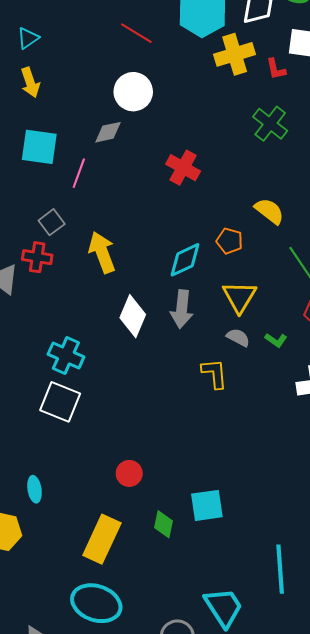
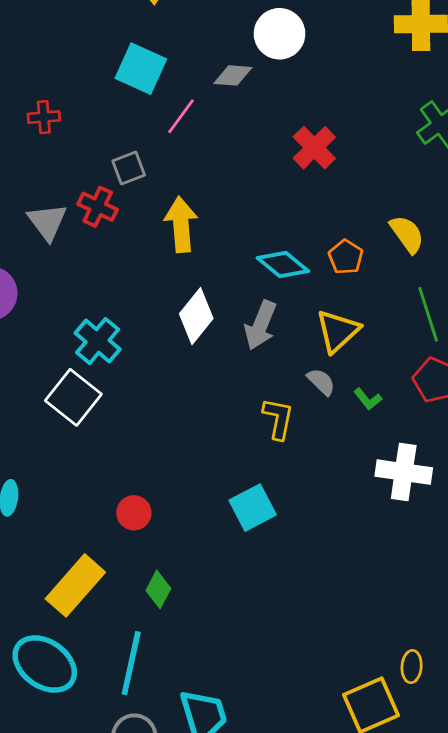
cyan diamond: (185, 260) -> (283, 264), turned 48
cyan square: (207, 505) -> (253, 508), moved, turned -36
cyan line: (280, 569) -> (131, 663), moved

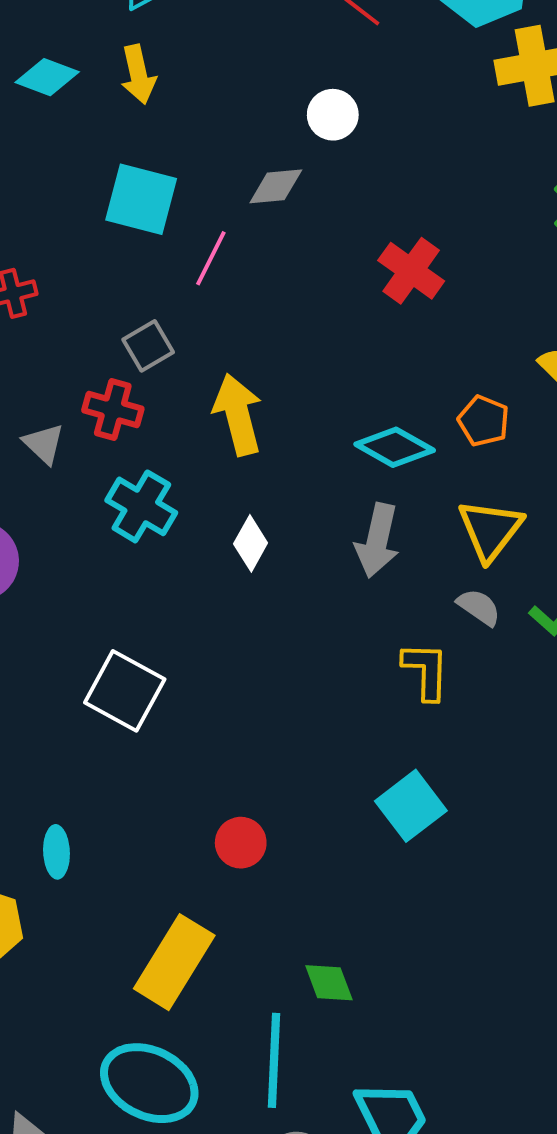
white circle: (280, 34) -> (333, 115), size x0.7
gray triangle: (47, 222) -> (44, 444), size x0.7
white diamond: (196, 316) -> (251, 543), moved, size x0.7
cyan cross: (98, 341) -> (141, 506), moved
green diamond: (158, 589) -> (329, 983), moved, turned -39

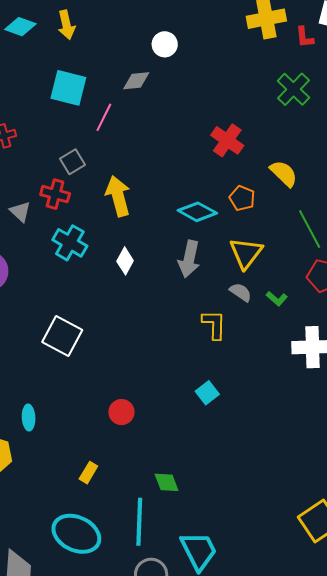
red cross: (411, 271) -> (227, 140), moved
cyan square: (411, 806) -> (207, 393), size x0.7
yellow rectangle: (174, 962) -> (88, 473), size x0.5

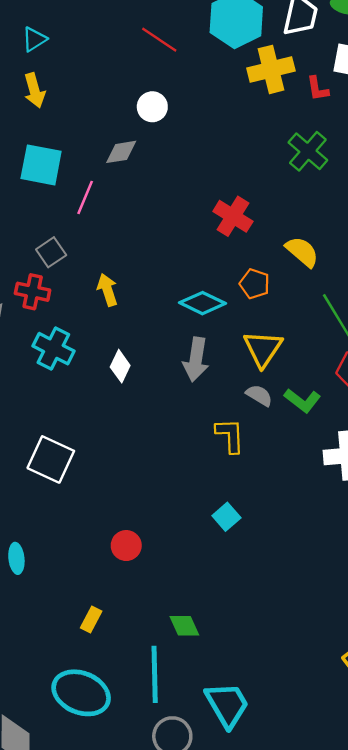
yellow arrow: (118, 196) -> (107, 290), size x0.7
green L-shape: (277, 299) -> (302, 400), size x1.4

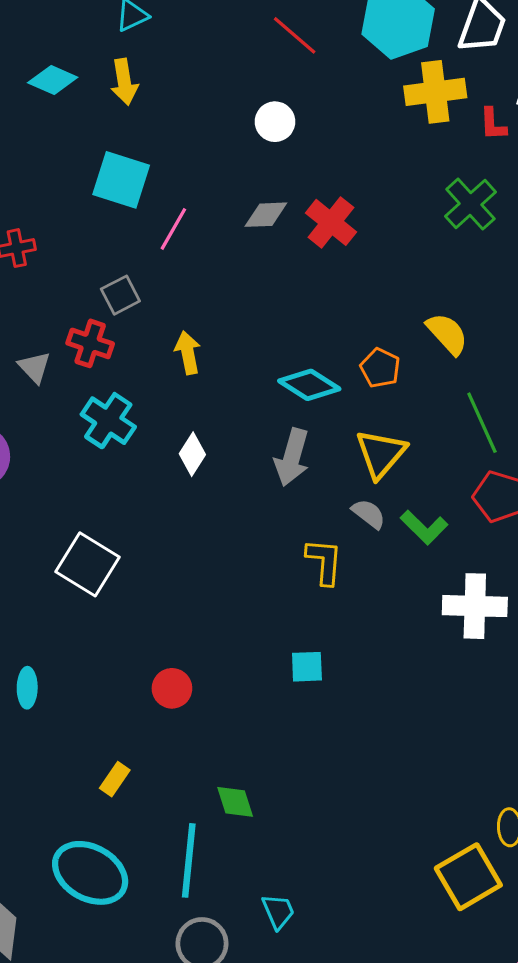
gray diamond: (121, 152) -> (266, 215), moved
red cross: (233, 216) -> (331, 222), moved
cyan square: (226, 517) -> (307, 667), turned 32
cyan trapezoid: (227, 705) -> (278, 911), size x0.6

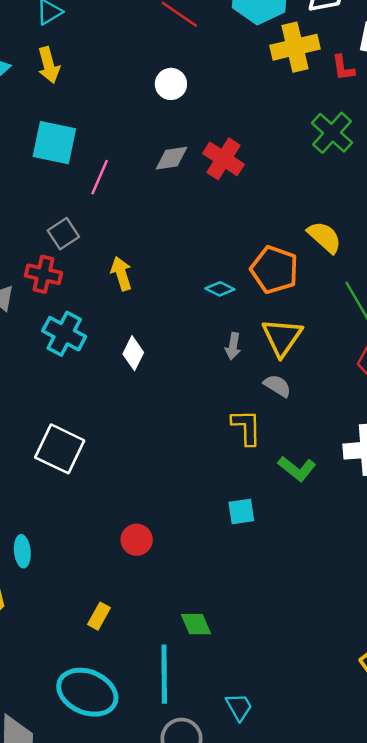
orange pentagon: (380, 368) -> (274, 270), size x1.5
cyan diamond: (309, 385) -> (220, 289), size x0.6
gray arrow: (292, 457) -> (233, 346), moved, size x0.6
green L-shape: (424, 527) -> (297, 469), moved

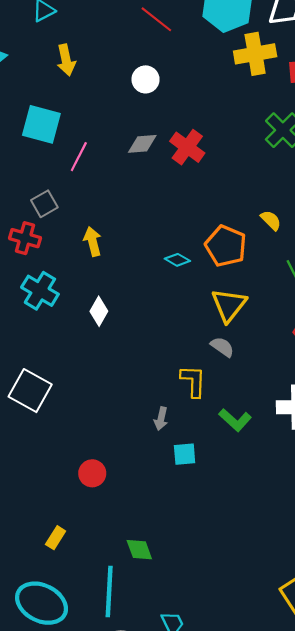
yellow arrow: (49, 65) -> (66, 60), moved
yellow semicircle: (324, 237) -> (271, 220), size x0.7
gray arrow: (233, 346) -> (161, 419), moved

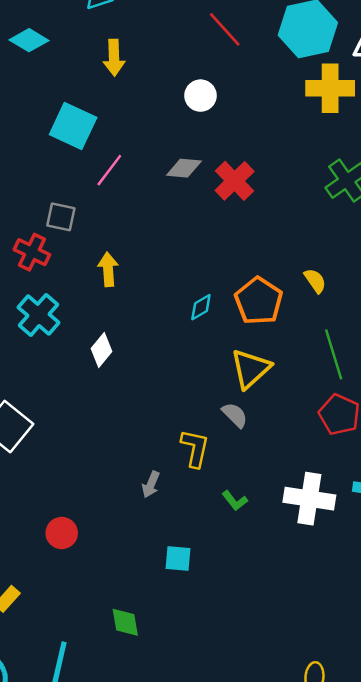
gray square: (44, 204) -> (61, 217), turned 32
cyan diamond: (177, 260) -> (201, 307), turned -70
green L-shape: (235, 420) -> (235, 501), size x0.7
cyan square: (185, 454) -> (178, 559), moved
green diamond: (139, 550) -> (125, 622), moved

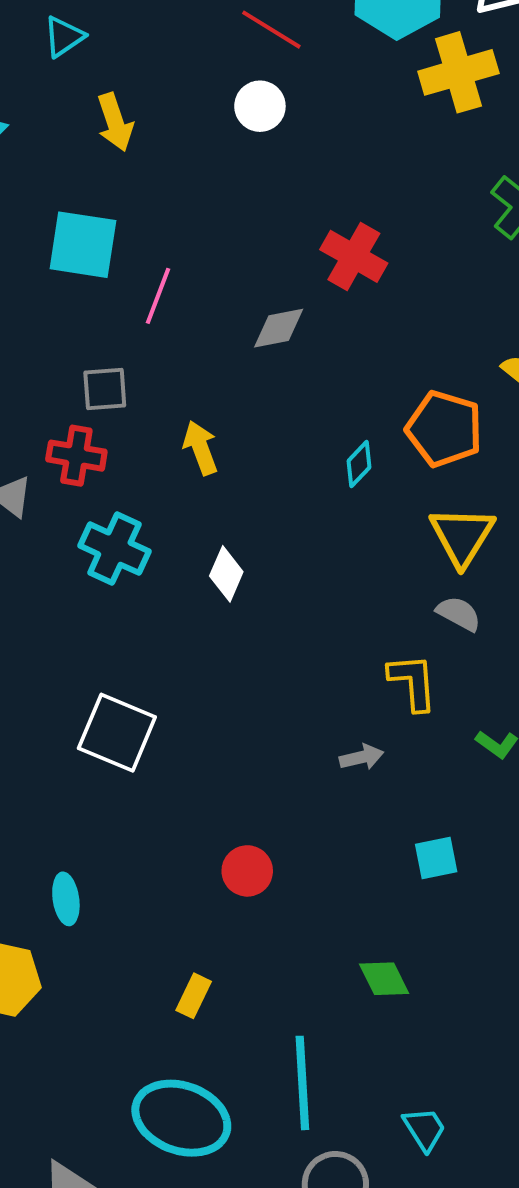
white circle: (200, 96) -> (260, 106), moved
gray diamond: (184, 168) -> (279, 328), moved
gray arrow: (151, 485) -> (362, 757), turned -110

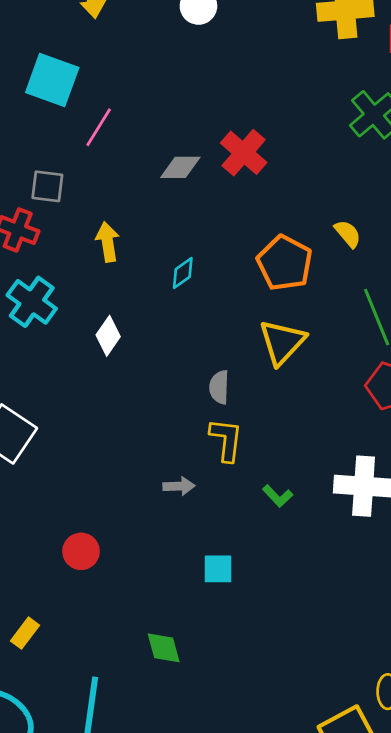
red cross: (354, 256) -> (244, 153), moved
cyan diamond: (359, 464) -> (183, 273), moved
gray semicircle: (459, 614) -> (219, 387), moved, turned -128

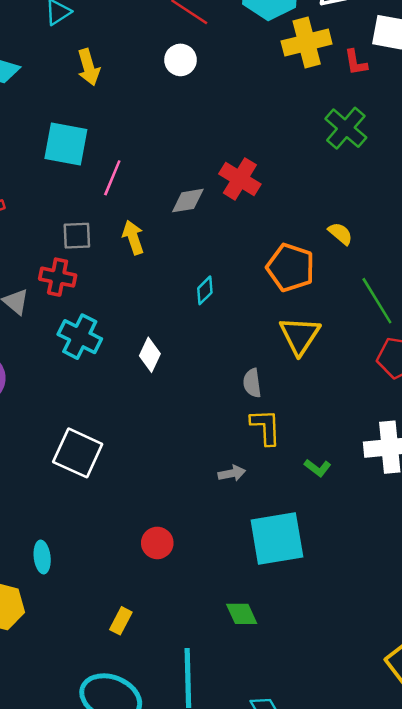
yellow arrow: (108, 242) -> (133, 237), moved
cyan square: (218, 569) -> (277, 539), size x2.0

